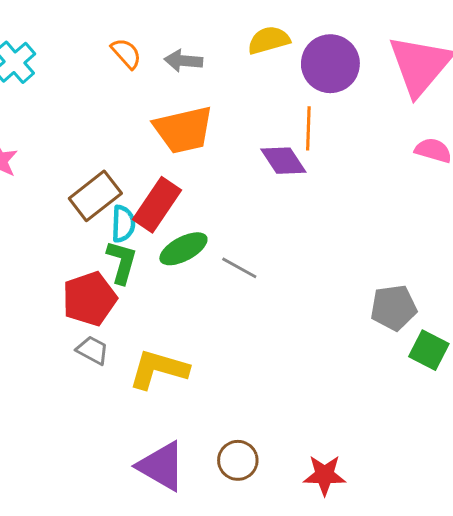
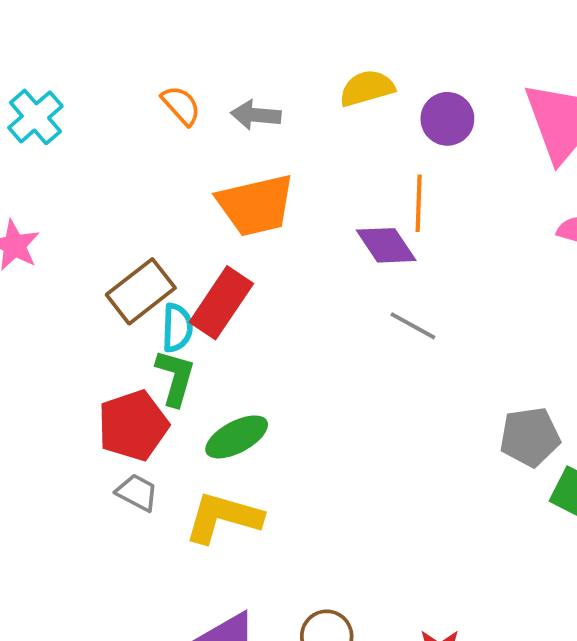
purple circle: (330, 64) -> (447, 119), size x0.7
green ellipse: (183, 249) -> (237, 437), moved
gray line: (239, 268) -> (413, 326), moved

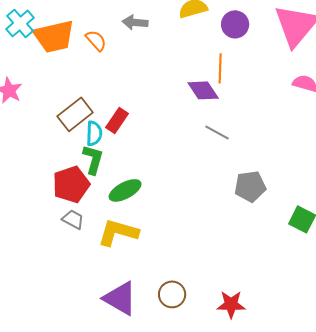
orange semicircle: (181, 105) -> (96, 40), moved
orange trapezoid: (256, 205) -> (54, 36), moved
red rectangle: (221, 303) -> (117, 120), size x0.7
gray pentagon: (530, 437) -> (250, 186), moved

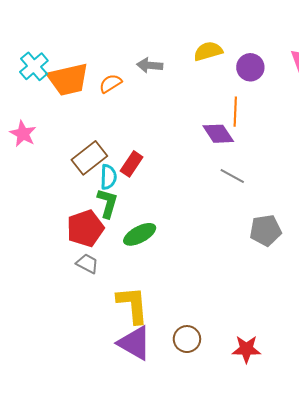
orange semicircle: (96, 40) -> (110, 83), turned -80
yellow L-shape: (118, 232) -> (133, 305), moved, turned 69

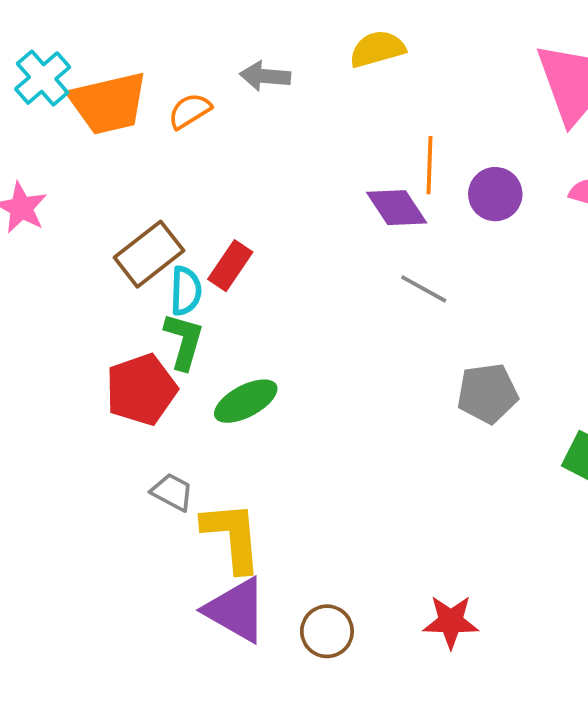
purple circle: (250, 67) -> (495, 194), moved
gray trapezoid: (87, 264) -> (172, 492), moved
brown circle: (187, 339) -> (327, 631), moved

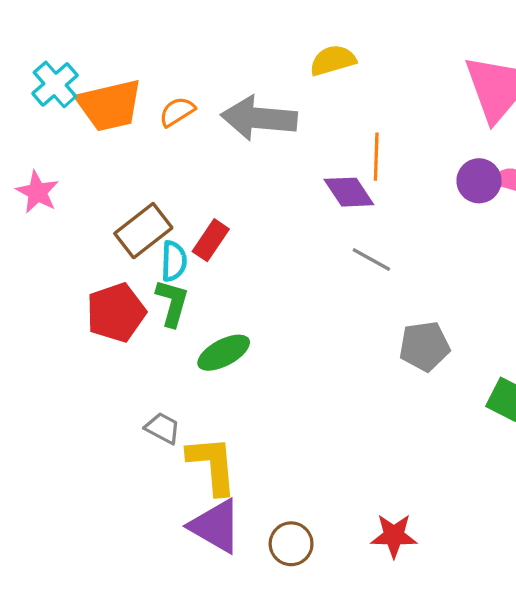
gray arrow: (265, 76) -> (259, 118), moved, size x1.8
purple circle: (495, 194) -> (479, 181), moved
red pentagon: (141, 389) -> (116, 312), moved

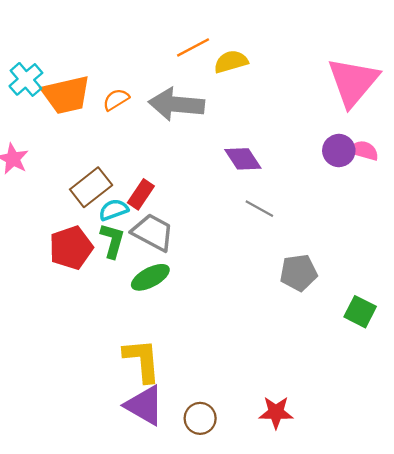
orange line: (376, 157) -> (193, 47), moved, turned 60
cyan semicircle: (174, 261) -> (114, 210), turned -112
gray trapezoid: (163, 428) -> (153, 232), moved, size x1.6

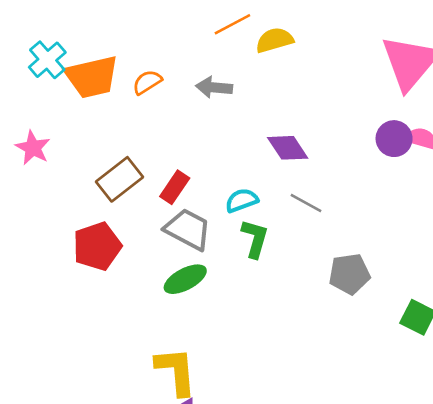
gray arrow: (176, 104) -> (214, 87), size x0.6
cyan semicircle: (114, 210) -> (242, 200), moved
green L-shape: (112, 241) -> (255, 238), moved

